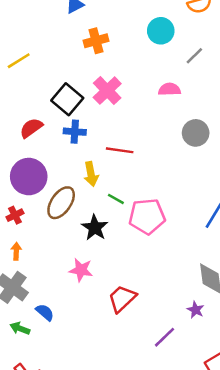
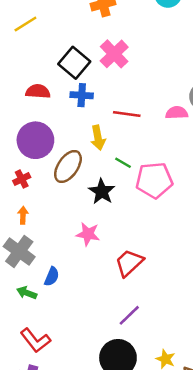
pink semicircle: (169, 89) -> (177, 113), moved
red semicircle: (31, 128) -> (38, 91), turned 40
blue semicircle: (45, 312) -> (52, 277), turned 72
purple line: (164, 337) -> (129, 315), moved

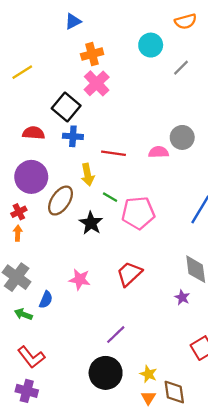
pink cross: (114, 54) -> (97, 83), moved
orange arrow: (23, 215) -> (18, 233), moved
pink star: (88, 234) -> (80, 279), moved
red trapezoid: (129, 263) -> (129, 274), moved

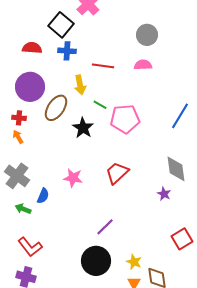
gray circle: (182, 137) -> (147, 35), moved
red cross: (19, 212) -> (19, 118), turned 32
orange arrow: (18, 233) -> (18, 137), turned -32

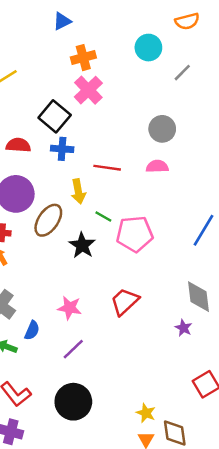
purple line: (105, 227) -> (73, 349), moved
black circle: (96, 261) -> (73, 402), moved

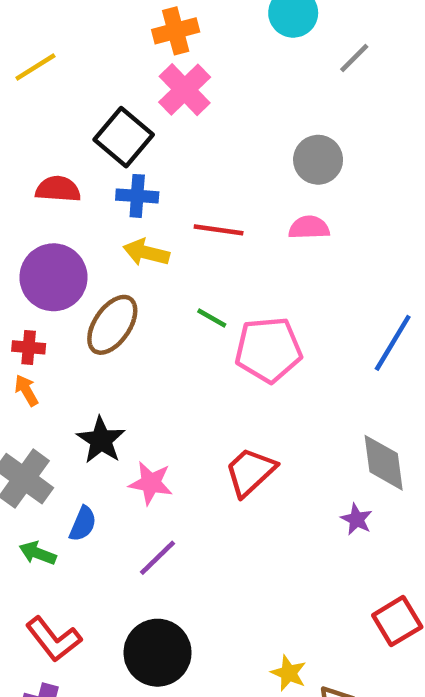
yellow arrow: (78, 191) -> (146, 252), moved, turned 115
black star: (82, 245) -> (101, 440), moved

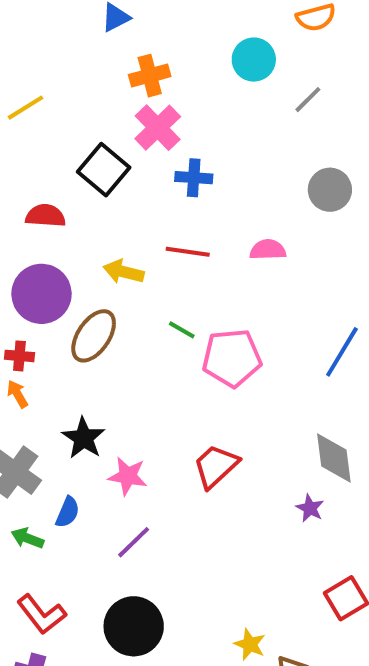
gray circle: (318, 160) -> (330, 190), moved
blue cross: (137, 196) -> (194, 178), moved

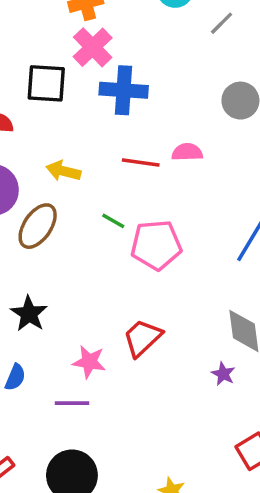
black square: (104, 170) -> (46, 83), turned -36
blue cross: (194, 178) -> (124, 90), size x1.5
red line: (188, 252) -> (141, 162), moved
pink star: (128, 476) -> (89, 362), moved
purple line: (134, 542) -> (72, 403), turned 44

